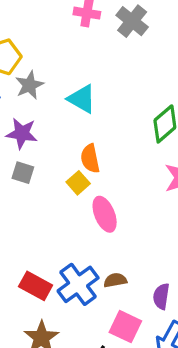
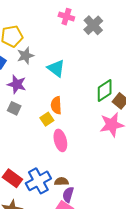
purple semicircle: (161, 296) -> (68, 195), moved

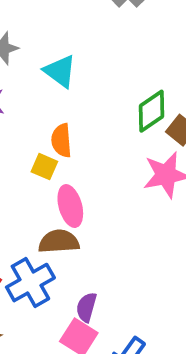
yellow square: (47, 119) -> (44, 167), turned -32
brown semicircle: (61, 181) -> (59, 242), moved, size x1.5

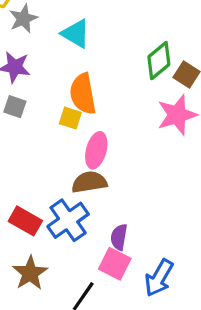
orange semicircle: (61, 140) -> (83, 94), size x1.4
pink ellipse: (70, 206) -> (96, 150), turned 36

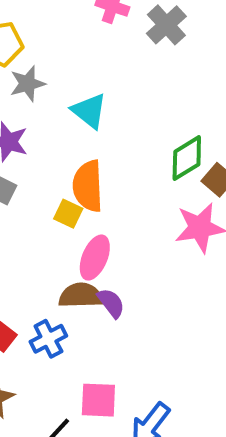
blue cross: (68, 220) -> (48, 339), size x0.7
purple semicircle: (119, 237) -> (111, 303), moved, turned 125
pink square: (115, 264) -> (98, 400), turned -32

